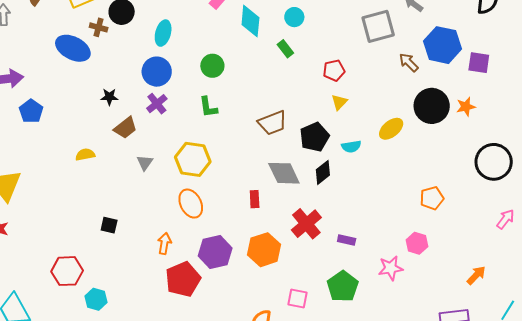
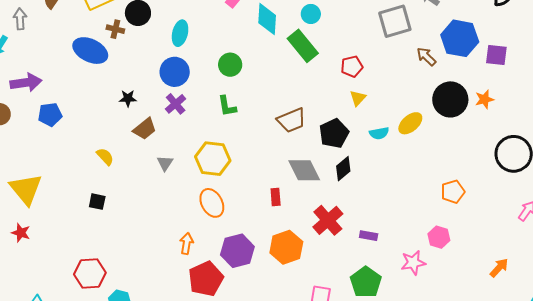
green rectangle: (285, 49) -> (303, 46), size x1.8
blue pentagon: (31, 111) -> (50, 115), turned 30
cyan semicircle: (351, 146) -> (379, 133), moved
yellow semicircle: (85, 155) -> (105, 157), turned 60
black square: (109, 225) -> (97, 202), moved

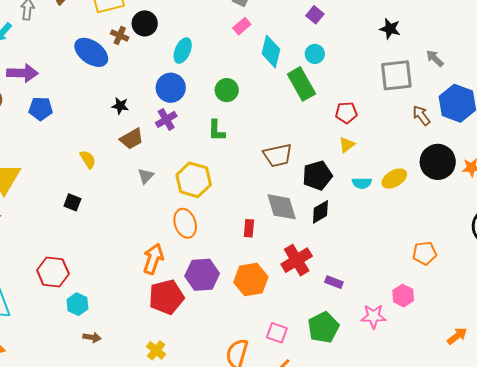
orange arrow: (186, 243) -> (153, 259), size x1.4

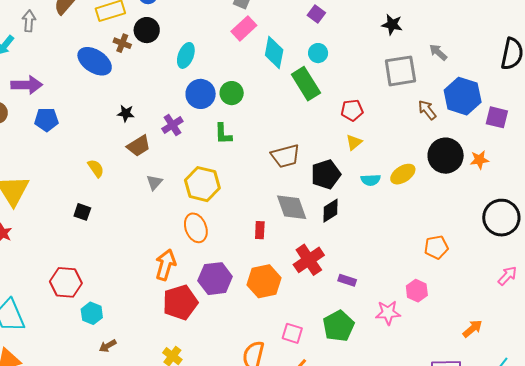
pink rectangle: (242, 26) -> (244, 28), size x1.4
blue circle: (171, 88) -> (201, 94), moved
brown arrow: (92, 337) -> (108, 346), turned 144

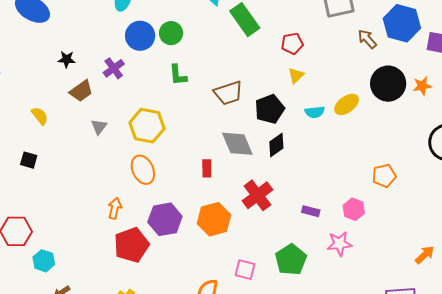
green L-shape: (223, 134) -> (178, 75), moved
orange arrow: (166, 265) -> (115, 208), size x0.7
purple rectangle: (347, 280) -> (311, 211), moved
pink hexagon: (417, 291) -> (354, 209), moved

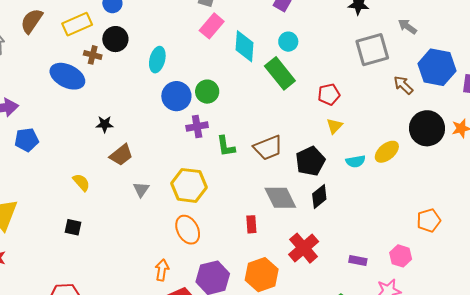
purple cross: (114, 68) -> (197, 127), moved, turned 30
green L-shape: (178, 75) -> (226, 146), moved

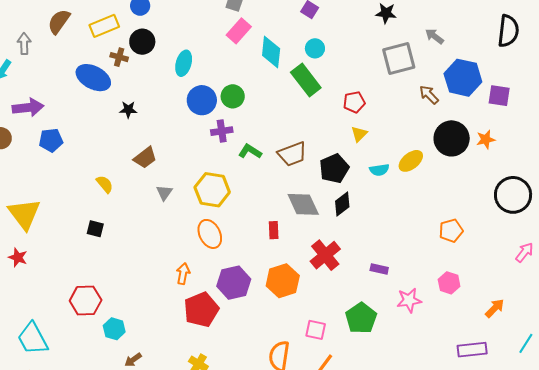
black star: (105, 124) -> (128, 110), moved
green L-shape: (226, 146) -> (250, 151), turned 130
pink hexagon: (401, 256) -> (449, 283), moved

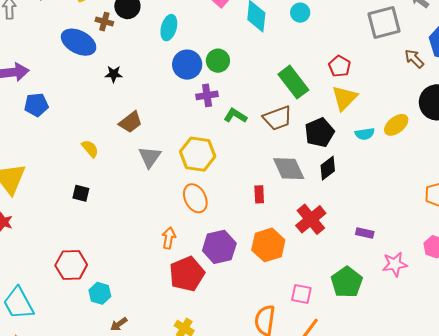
green rectangle: (306, 80) -> (293, 82), moved
red pentagon: (354, 102) -> (340, 66), turned -30
yellow triangle: (359, 134) -> (344, 98), size x1.6
gray triangle: (164, 193) -> (150, 157), size x1.4

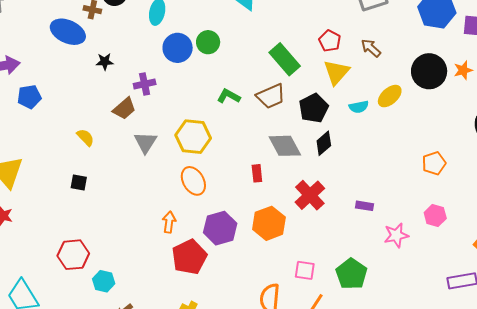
brown arrow: (414, 59) -> (371, 48), moved
purple cross: (207, 95) -> (145, 84), moved
green pentagon: (347, 282) -> (351, 274), moved

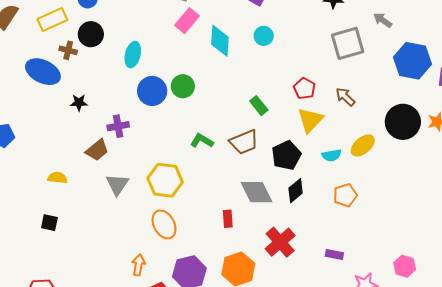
green rectangle: (285, 59) -> (259, 106), size x0.6
yellow semicircle: (85, 137) -> (57, 178), turned -42
orange pentagon: (434, 163) -> (345, 195), moved

